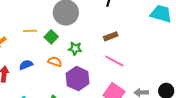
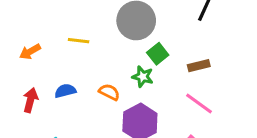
green square: (51, 37) -> (158, 54), moved

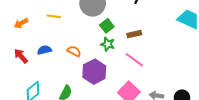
green star: (143, 77) -> (108, 44), moved
red arrow: (30, 100) -> (21, 56), turned -56

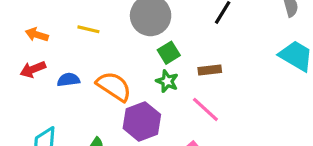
orange arrow: (21, 23) -> (37, 35), turned 40
orange semicircle: (74, 51) -> (114, 86), size x1.6
red arrow: (21, 56) -> (33, 69), moved, turned -77

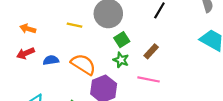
yellow line: (88, 29) -> (74, 25), moved
brown rectangle: (210, 70) -> (151, 51), turned -40
pink line: (205, 109) -> (149, 79), turned -30

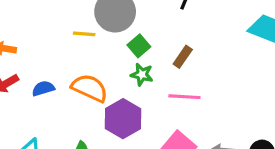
yellow line: (74, 25) -> (84, 34), moved

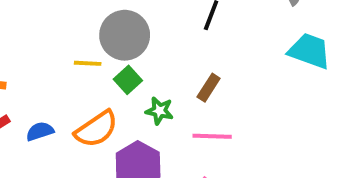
green square: (139, 46) -> (128, 80), moved
orange semicircle: (90, 88) -> (96, 129), turned 123

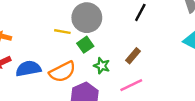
blue semicircle: (40, 131) -> (28, 69), size x1.5
pink line: (212, 136) -> (131, 85), turned -35

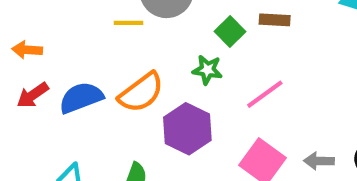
green square: (85, 45) -> (230, 31), moved
brown rectangle: (133, 56) -> (275, 20), moved, turned 63

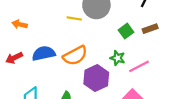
brown rectangle: (275, 20) -> (150, 29), turned -32
green star: (207, 70) -> (118, 58), moved
red arrow: (33, 95) -> (14, 58), moved

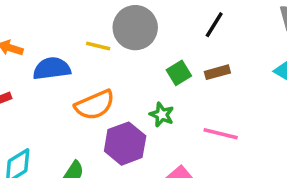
blue semicircle: (44, 53) -> (52, 69), moved
pink line: (139, 66) -> (221, 134), moved, turned 36

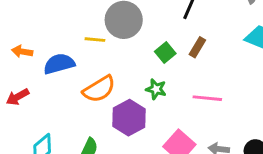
brown rectangle: (217, 72) -> (197, 47), turned -36

